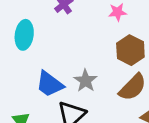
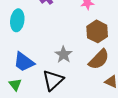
blue trapezoid: (50, 84) -> (24, 62), moved

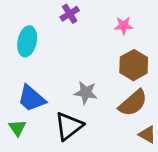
gray star: (63, 55) -> (86, 93), turned -30

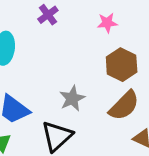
gray star: (86, 93) -> (72, 98), turned -30

